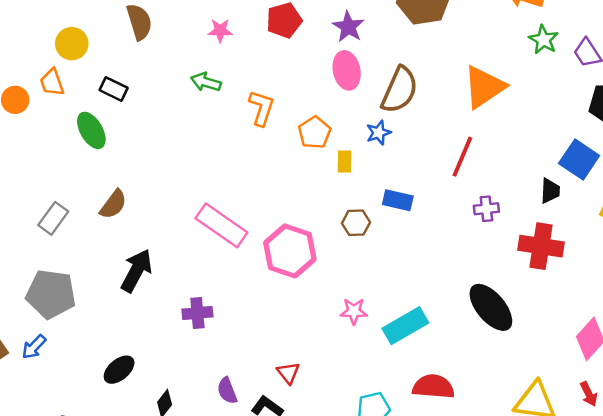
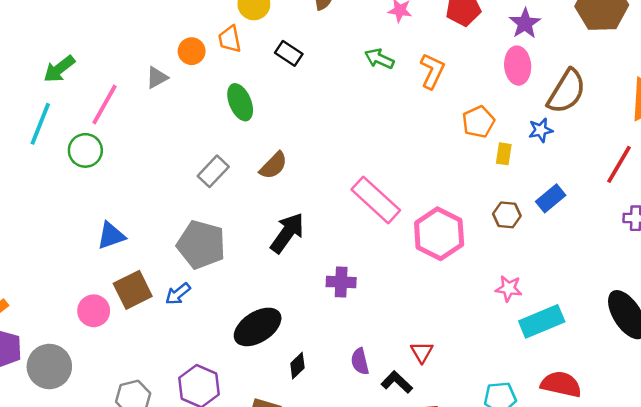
orange L-shape: (261, 108) -> (432, 71), moved
green ellipse: (91, 130) -> (240, 102), moved
blue rectangle: (398, 200) -> (551, 198), turned -60
pink star: (354, 311) -> (509, 288), moved
black ellipse: (119, 370) -> (258, 327), size x1.5

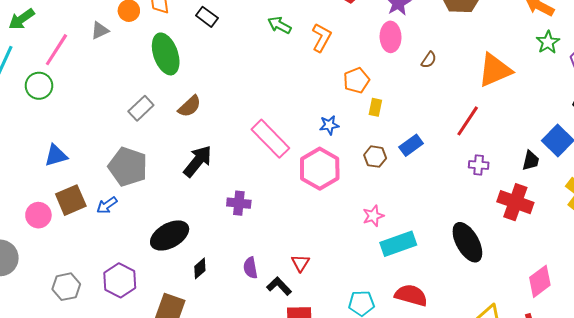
brown semicircle: (567, 91) -> (429, 60), size x0.5
green ellipse: (240, 102) -> (166, 54), size x1.4
blue star: (541, 130) -> (329, 125), moved
pink star: (509, 288) -> (373, 216), turned -30

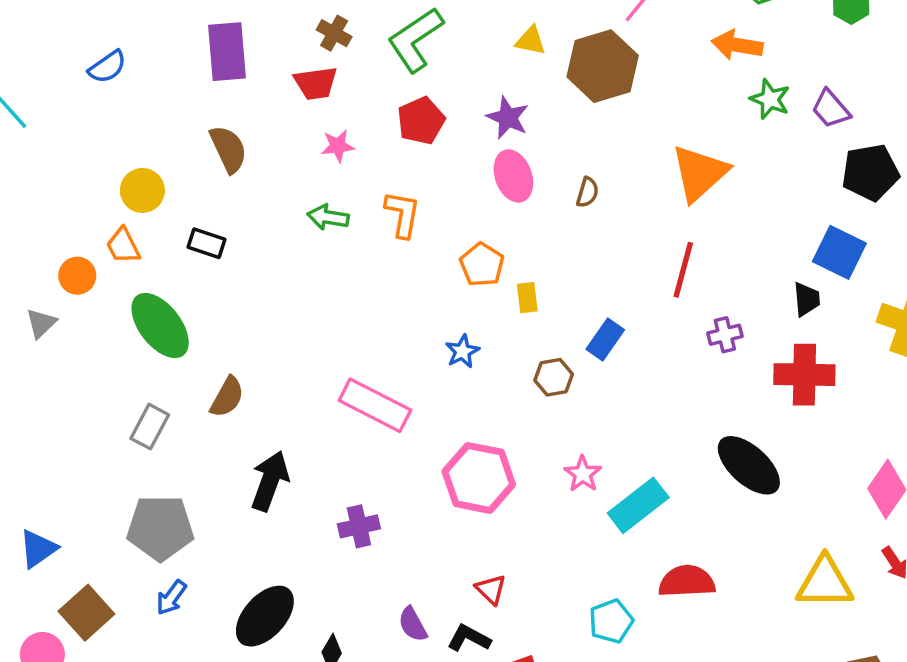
pink hexagon: (320, 169) -> (479, 478), moved
blue arrow: (107, 205) -> (171, 598), moved

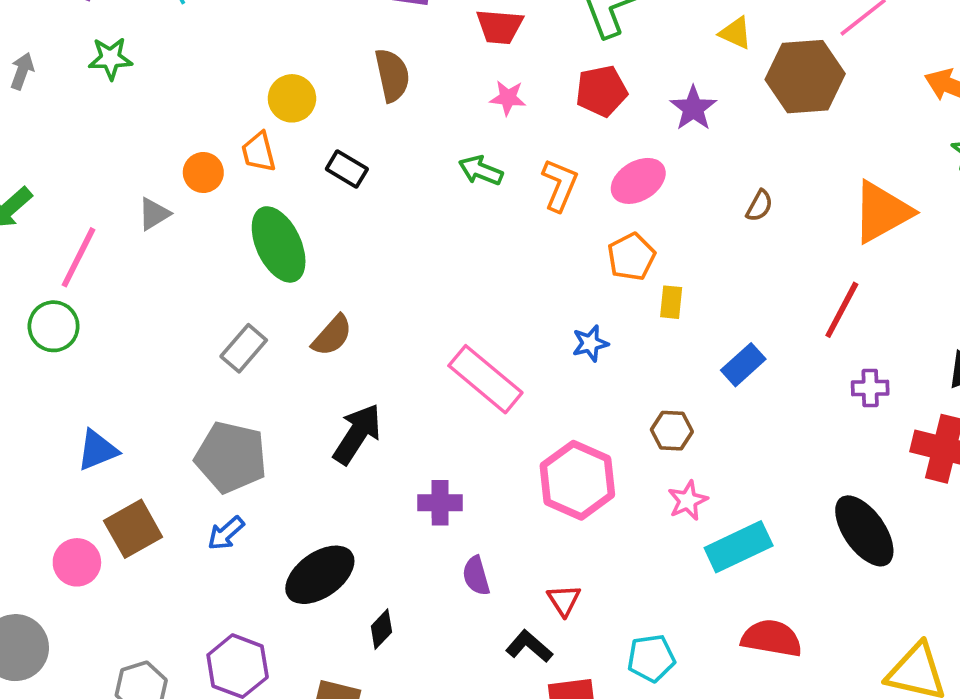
pink ellipse: (513, 176) -> (638, 181), moved, turned 66
brown hexagon: (554, 377) -> (672, 431), moved
cyan pentagon: (611, 621) -> (651, 658), moved
purple semicircle: (413, 624) -> (476, 576), moved

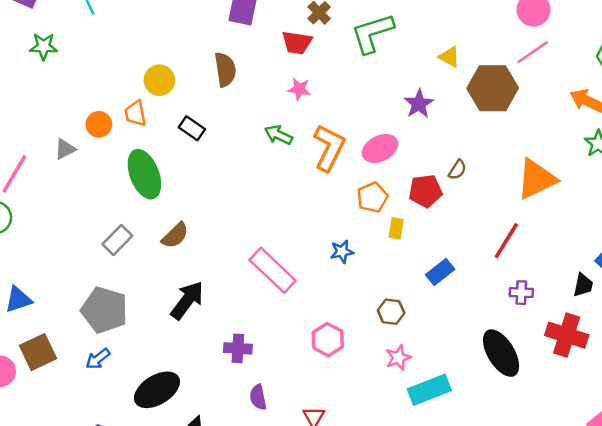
red pentagon: (601, 91) -> (425, 191), moved
orange L-shape: (560, 185) -> (329, 148), size x1.4
pink hexagon: (577, 480) -> (328, 340), size x0.7
black ellipse: (864, 531) -> (501, 353), moved

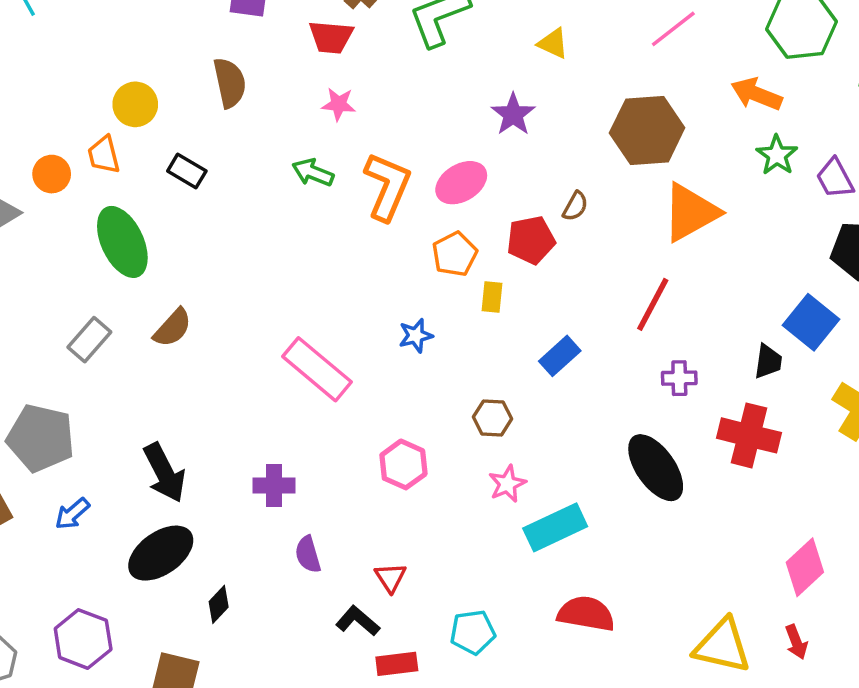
brown hexagon: (493, 88) -> (647, 130), moved
black arrow: (187, 300) -> (164, 473), moved, turned 120
gray pentagon: (104, 310) -> (41, 438), moved

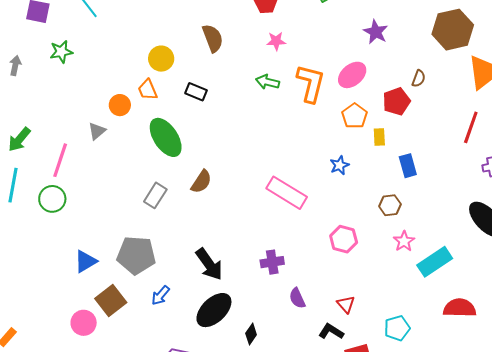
blue rectangle: (560, 356) -> (408, 166), moved, turned -55

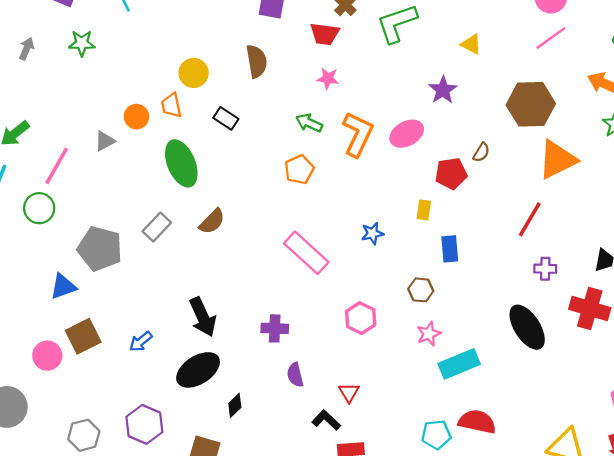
orange pentagon: (355, 116) -> (299, 169), moved
gray pentagon: (136, 255) -> (100, 249), moved
cyan pentagon: (397, 328) -> (436, 435), moved

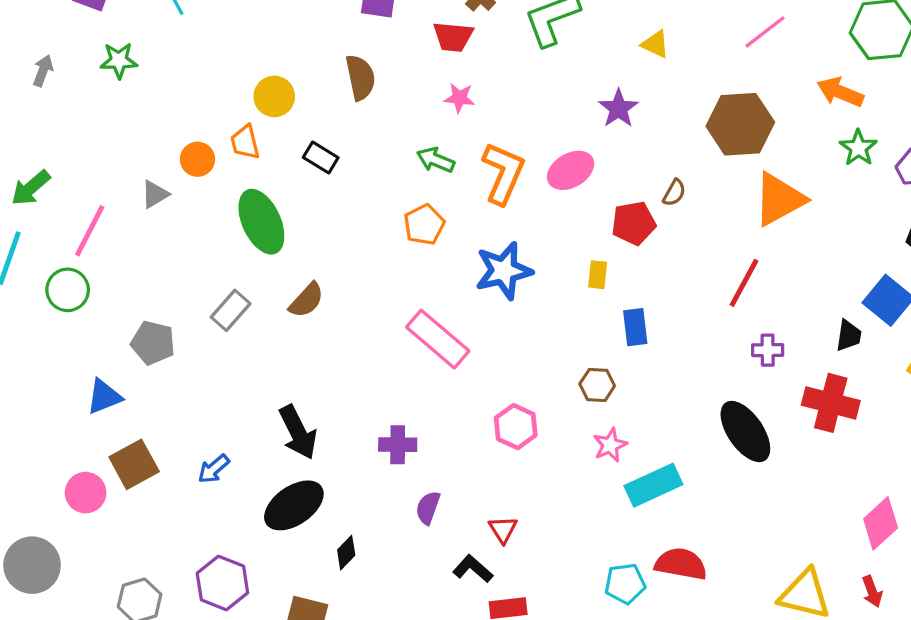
blue star: (372, 233) -> (504, 271), moved, size x1.8
gray pentagon: (100, 249) -> (153, 343), size x0.7
purple semicircle: (295, 375) -> (428, 508), turned 35

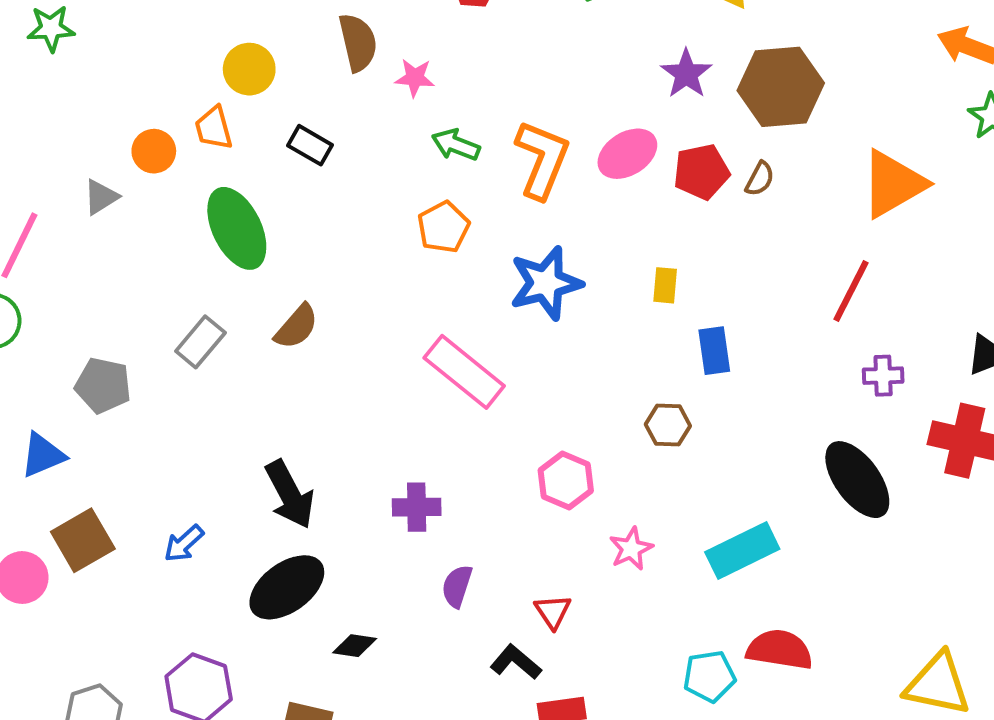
pink star: (459, 98) -> (415, 78), moved
brown hexagon: (740, 124) -> (781, 87), moved
red pentagon: (634, 223) -> (701, 172), moved
pink star: (610, 445) -> (631, 549), moved
black diamond: (346, 553) -> (355, 646), turned 56

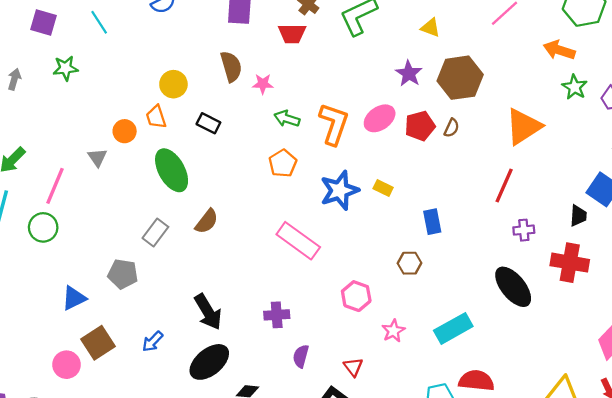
gray triangle: (101, 197) -> (97, 157), turned -30
yellow rectangle: (665, 285) -> (383, 188), moved, turned -66
gray pentagon: (103, 385) -> (123, 274), moved

